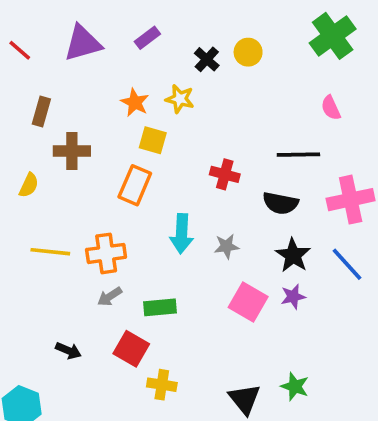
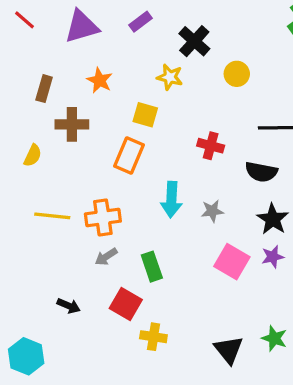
red line: (20, 50) -> (24, 20), moved
yellow circle: (248, 52) -> (237, 74), moved
black cross: (207, 59) -> (194, 41), size x1.4
orange star: (135, 102) -> (100, 80), moved
green rectangle: (160, 307) -> (152, 267), turned 76

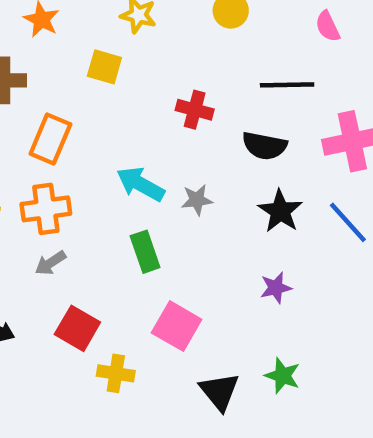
orange rectangle: (129, 155) -> (50, 139), moved
cyan arrow: (171, 200) -> (141, 184), turned 116
purple star: (273, 257) -> (276, 288), moved
pink square: (232, 262) -> (177, 326), moved
green rectangle: (152, 267) -> (145, 252), moved

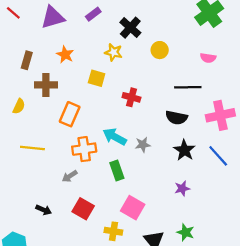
pink semicircle: (328, 26) -> (208, 58), turned -56
red cross: (195, 110) -> (131, 97), moved
orange cross: (46, 209) -> (84, 149), moved
yellow cross: (116, 373) -> (113, 231), moved

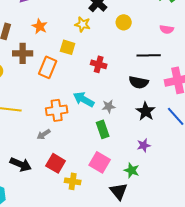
orange rectangle: (70, 114) -> (48, 67), moved
green rectangle: (117, 170) -> (103, 129), moved
black arrow: (44, 210) -> (21, 164), size x1.5
yellow cross: (113, 231) -> (73, 181), moved
green star: (186, 232) -> (132, 170), moved

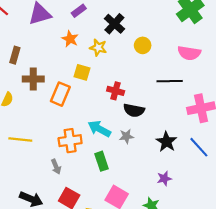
orange star: (40, 26) -> (70, 39), moved
pink semicircle: (167, 29) -> (189, 53), size x1.5
black semicircle: (139, 82) -> (134, 110), moved
green rectangle: (103, 129) -> (101, 161), moved
gray arrow: (44, 134) -> (56, 167), turned -80

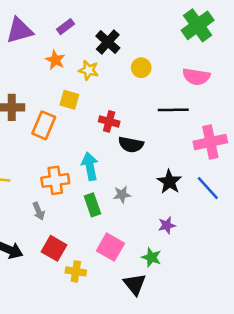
cyan arrow: (99, 129) -> (90, 166), turned 50
gray star: (126, 136) -> (122, 195), moved

